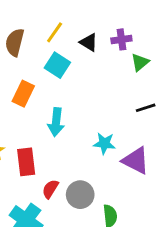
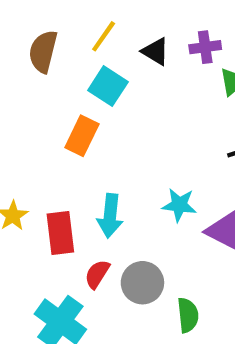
orange rectangle: (23, 94) -> (82, 136), moved
cyan arrow: (56, 122) -> (110, 216), moved

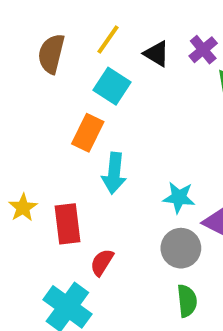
purple cross: (205, 47) -> (203, 50), turned -32
cyan arrow: (110, 216) -> (114, 173), moved
gray circle: (142, 283) -> (181, 248), moved

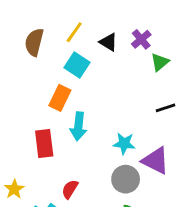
yellow star: (23, 208) -> (14, 189), moved
red rectangle: (67, 224) -> (44, 143), moved

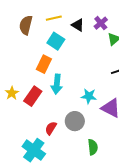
yellow line: (74, 32) -> (54, 18), turned 42
red rectangle: (44, 143) -> (33, 96), turned 42
gray circle: (126, 179) -> (75, 121), moved
yellow star: (14, 189) -> (12, 93), moved

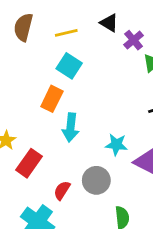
brown semicircle: (26, 25) -> (23, 27), moved
black triangle: (78, 25) -> (109, 23), moved
red rectangle: (33, 96) -> (29, 163), moved

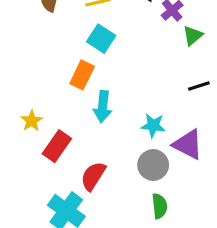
gray circle: (96, 180) -> (153, 165), moved
red semicircle: (62, 190) -> (93, 176), size x1.4

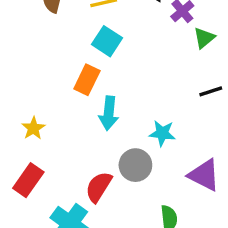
purple triangle: (188, 144) -> (204, 175), moved
red rectangle: (57, 146) -> (28, 180), moved
gray circle: (153, 165) -> (135, 165), moved

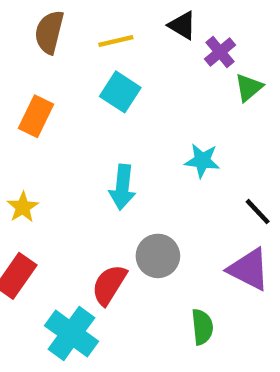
orange rectangle: (87, 80) -> (36, 116), moved
black line: (211, 91) -> (258, 212), moved, turned 65
cyan star: (162, 133) -> (202, 161), moved

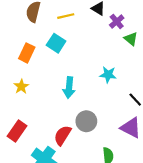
green triangle: (249, 87) -> (131, 39), turned -40
cyan square: (120, 92) -> (56, 43), moved
yellow star: (23, 207) -> (21, 87), moved

